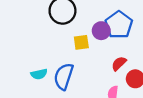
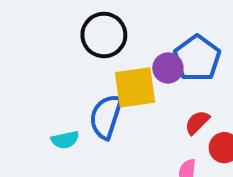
yellow square: (81, 42) -> (135, 87), size x1.6
blue semicircle: (64, 76) -> (106, 117), moved

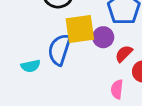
purple circle: (168, 68) -> (103, 37), moved

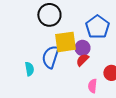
red semicircle: (124, 54) -> (82, 60), moved
cyan semicircle: (31, 66) -> (29, 69), turned -88

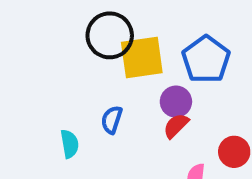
yellow square: (65, 42) -> (142, 57), moved
blue semicircle: (50, 57) -> (112, 120), size x0.6

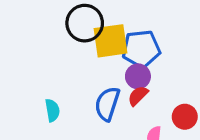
blue pentagon: (206, 59) -> (141, 49), moved, turned 30
blue semicircle: (112, 120) -> (107, 104), moved, size x1.5

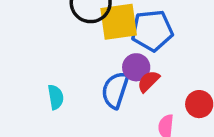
purple circle: (138, 76) -> (136, 67), moved

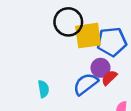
blue semicircle: (115, 90) -> (86, 84), turned 35

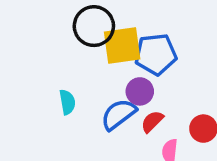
red semicircle: (109, 78) -> (152, 121), moved
cyan semicircle: (43, 89) -> (67, 102), moved

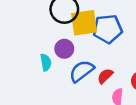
purple circle: (140, 91) -> (64, 49), moved

